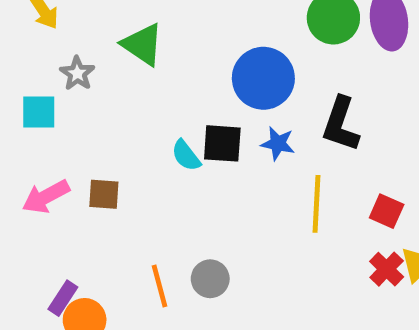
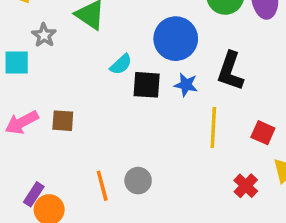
cyan semicircle: (186, 156) -> (121, 64), moved, turned -95
red cross: (387, 269) -> (246, 186), moved

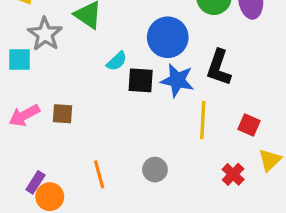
gray star: (44, 35) -> (45, 34), size x1.5
blue star: (186, 85) -> (177, 80), size x1.5
gray circle: (138, 181) -> (155, 170), moved

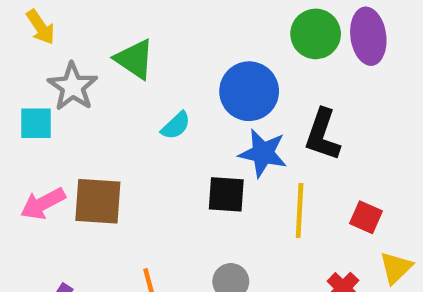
black square: (141, 80) -> (226, 194), moved
brown square: (62, 114) -> (98, 201), size x1.6

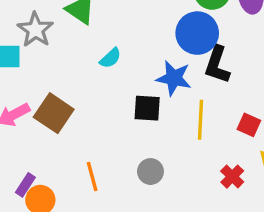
blue circle: (249, 91) -> (197, 33), moved
brown square: (98, 201) -> (54, 113), turned 30

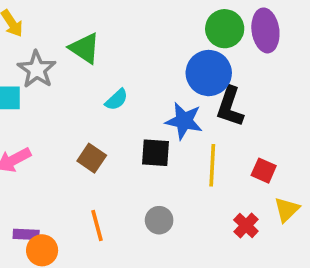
brown square: (54, 113) -> (92, 158), moved, size x0.7
purple rectangle: (25, 185) -> (26, 234), turned 60

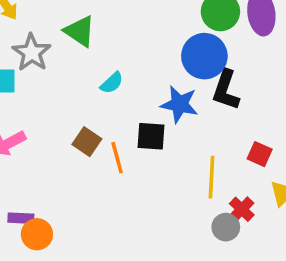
yellow line: (212, 165) -> (212, 177), moved
gray circle: (159, 220) -> (226, 227), moved
orange line: (97, 225) -> (117, 158), moved

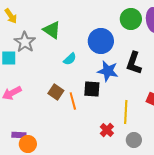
blue circle: (204, 56) -> (101, 41), moved
red cross: (242, 209) -> (107, 130), moved

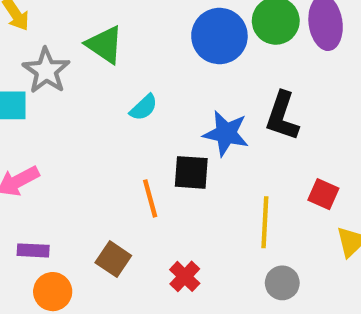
blue circle: (101, 41) -> (219, 36), moved
brown square: (56, 92) -> (113, 259), moved
red cross: (107, 130) -> (185, 276), moved
purple rectangle: (19, 135) -> (33, 250), moved

